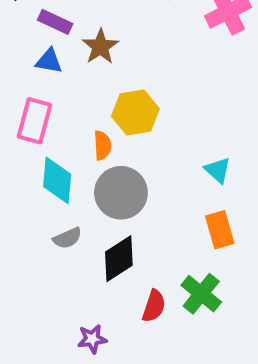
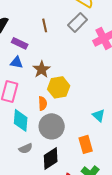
brown star: (100, 47) -> (42, 69), moved
orange rectangle: (220, 230) -> (86, 144), moved

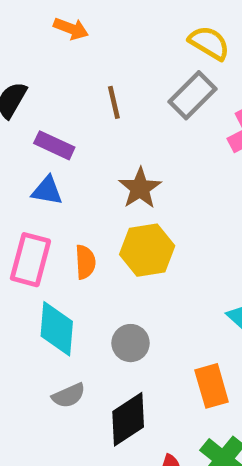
brown star: (42, 69) -> (140, 188), moved
orange semicircle: (43, 103) -> (85, 262), moved
gray circle: (52, 126) -> (131, 343), size x0.6

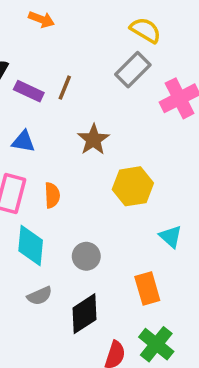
brown line: (114, 102) -> (65, 88), moved, turned 35
purple rectangle: (54, 145) -> (29, 91), moved
yellow hexagon: (147, 250) -> (133, 186), moved

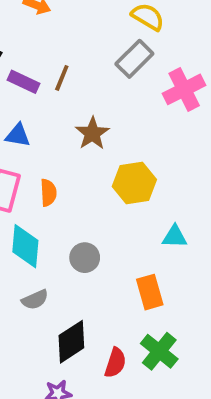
cyan triangle: (171, 237) -> (175, 237), turned -40
black diamond: (84, 314) -> (71, 342), moved

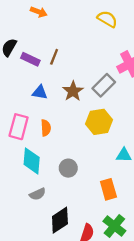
gray rectangle: (134, 59) -> (104, 85), moved
blue triangle: (18, 135) -> (40, 92), moved

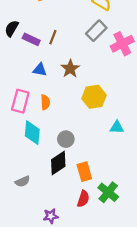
gray rectangle: (104, 85) -> (96, 31), moved
orange rectangle: (108, 189) -> (84, 172), moved
gray semicircle: (37, 194) -> (22, 181), moved
black diamond: (60, 220) -> (58, 163), moved

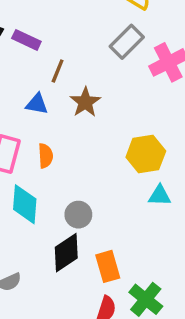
brown line: (53, 37) -> (58, 71), moved
purple rectangle: (31, 39) -> (26, 40), moved
yellow hexagon: (94, 97) -> (146, 154), moved

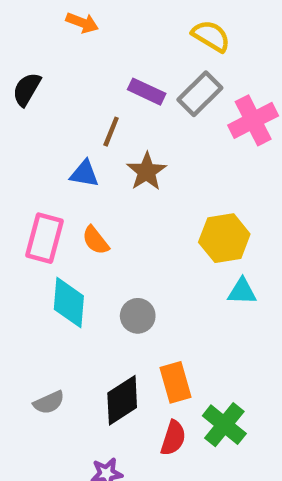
purple rectangle: (26, 40) -> (147, 92), moved
orange semicircle: (46, 156) -> (95, 240), turned 145
black diamond: (66, 253) -> (122, 400), moved

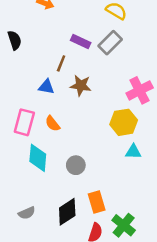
black semicircle: (27, 89) -> (15, 40), turned 132
pink cross: (253, 120) -> (140, 90), moved
brown star: (147, 171) -> (81, 86), turned -30

